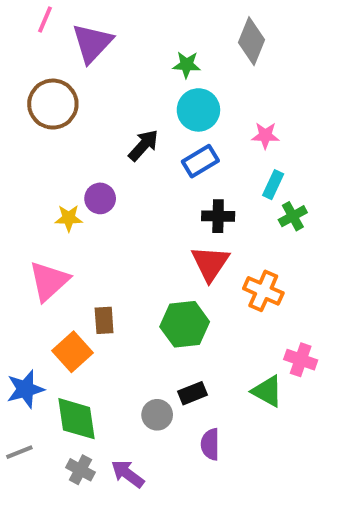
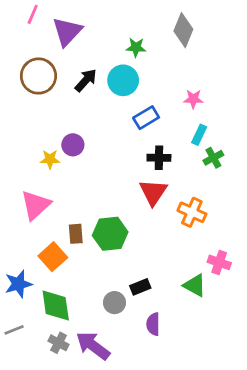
cyan circle: (198, 110) -> (123, 80), moved
black arrow: (143, 145) -> (86, 80), moved
green hexagon: (185, 324) -> (110, 234), moved
purple arrow: (128, 474) -> (93, 346), size x1.4

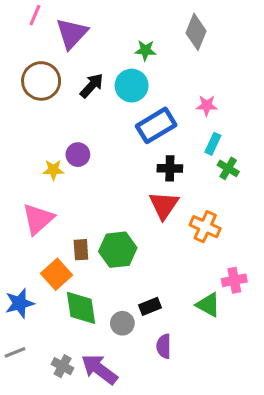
blue rectangle: (146, 118) -> (156, 125), size x1.4
green cross: (213, 158) -> (228, 168), turned -30
pink cross: (219, 262) -> (234, 280), turned -30
green diamond: (56, 305) -> (81, 308), moved

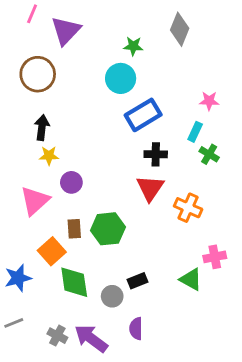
black arrow: (92, 86) -> (42, 128), moved, turned -35
pink star: (207, 106) -> (209, 101), moved
purple circle: (78, 155) -> (71, 182), moved
purple semicircle: (164, 346) -> (136, 329), moved

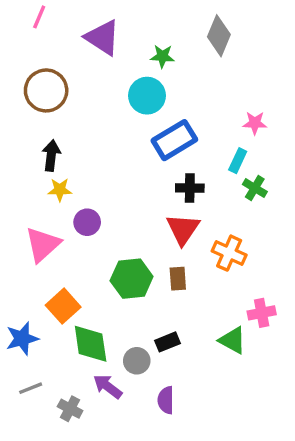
purple triangle: (66, 31) -> (103, 37), moved, turned -40
brown rectangle: (74, 229) -> (178, 279), moved
gray line: (14, 323) -> (31, 388), moved
purple arrow: (91, 338) -> (108, 386), moved, size x0.7

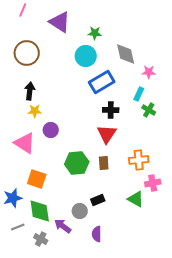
gray diamond: (219, 36) -> (126, 54), moved, turned -35
pink triangle: (43, 244) -> (25, 143), turned -45
orange cross: (229, 253) -> (139, 160), moved, turned -30
orange square: (63, 306) -> (37, 179), turned -30
green diamond: (91, 344) -> (40, 211), moved

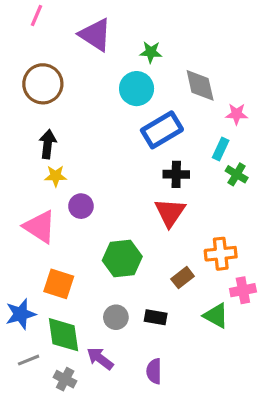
brown rectangle: (104, 163) -> (183, 278), moved, turned 56
black rectangle: (98, 200) -> (156, 317), turned 32
gray circle: (80, 211) -> (116, 317), moved

